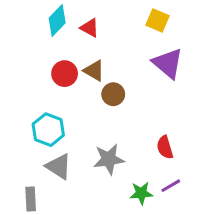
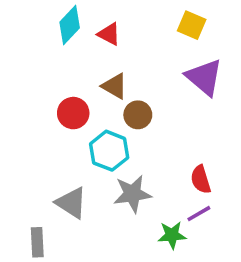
red circle: (65, 74) -> (73, 113), moved
cyan hexagon: (48, 130) -> (109, 151), moved
purple line: (171, 186) -> (199, 214), moved

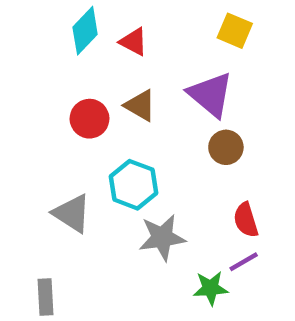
purple triangle: (204, 77) -> (211, 94), moved
red circle: (73, 113) -> (90, 119), moved
brown circle: (138, 115) -> (226, 147), moved
gray triangle: (71, 203) -> (72, 213), moved

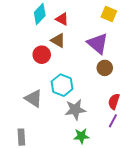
brown triangle: (140, 105) -> (58, 40), moved
red semicircle: (246, 220) -> (114, 101), turned 35
purple line: (244, 262) -> (113, 121), turned -32
green star: (211, 288) -> (81, 136), moved

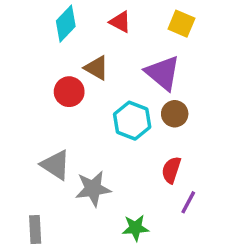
red triangle: (62, 19) -> (120, 22), moved
cyan hexagon: (62, 85) -> (132, 121), moved
red semicircle: (114, 101) -> (171, 170), moved
gray star: (75, 110) -> (93, 189), moved

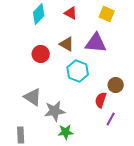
brown triangle: (96, 68) -> (67, 44), moved
purple triangle: (163, 73) -> (96, 43), turned -35
brown circle: (175, 114) -> (116, 85), moved
green star: (136, 228) -> (66, 132), moved

